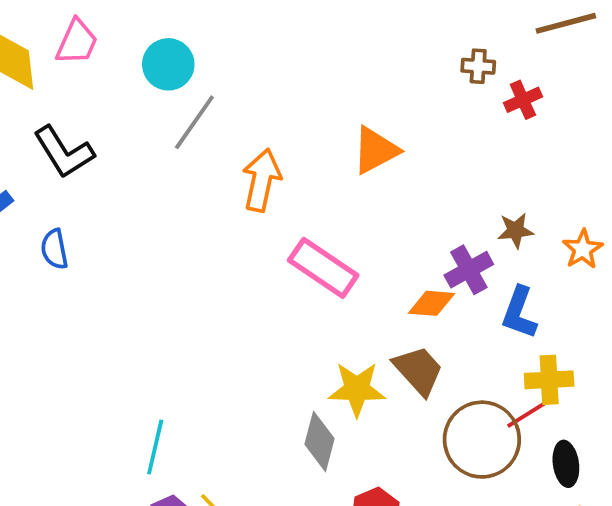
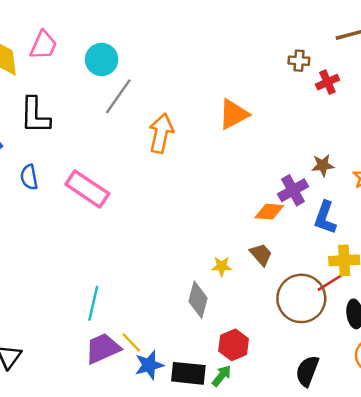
black L-shape: (64, 152) -> (35, 115), turned 33
pink rectangle: (323, 268) -> (87, 189), moved
brown trapezoid: (418, 370) -> (261, 254), size x0.7
yellow star: (357, 389) -> (222, 266), size x0.6

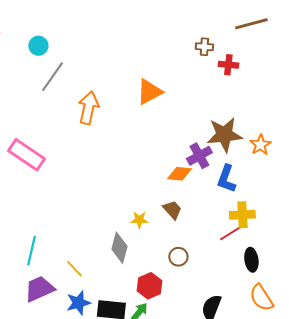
cyan circle: (102, 59) -> (38, 46), size x0.7
red cross: (327, 82) -> (228, 65), turned 30
brown star: (323, 165) -> (224, 135), size x1.8
brown circle: (301, 298) -> (178, 257), moved, size x0.5
yellow line: (131, 342) -> (74, 269), moved

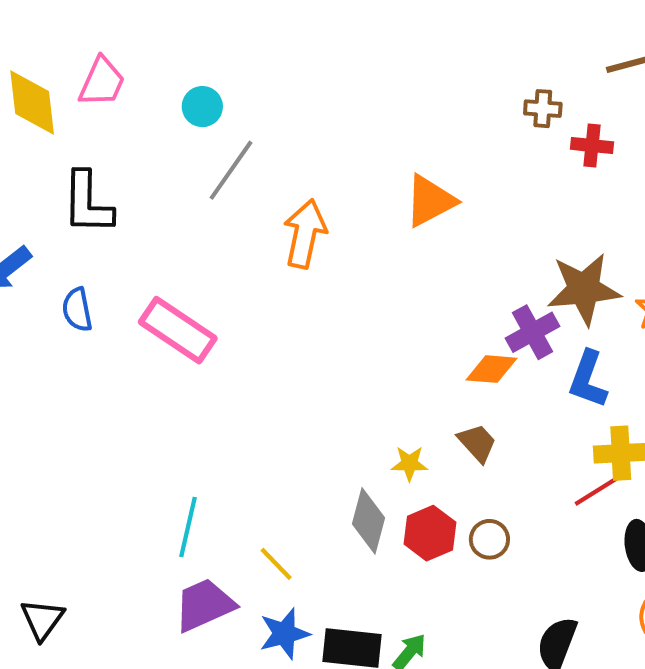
red hexagon: (149, 286) -> (430, 533), moved

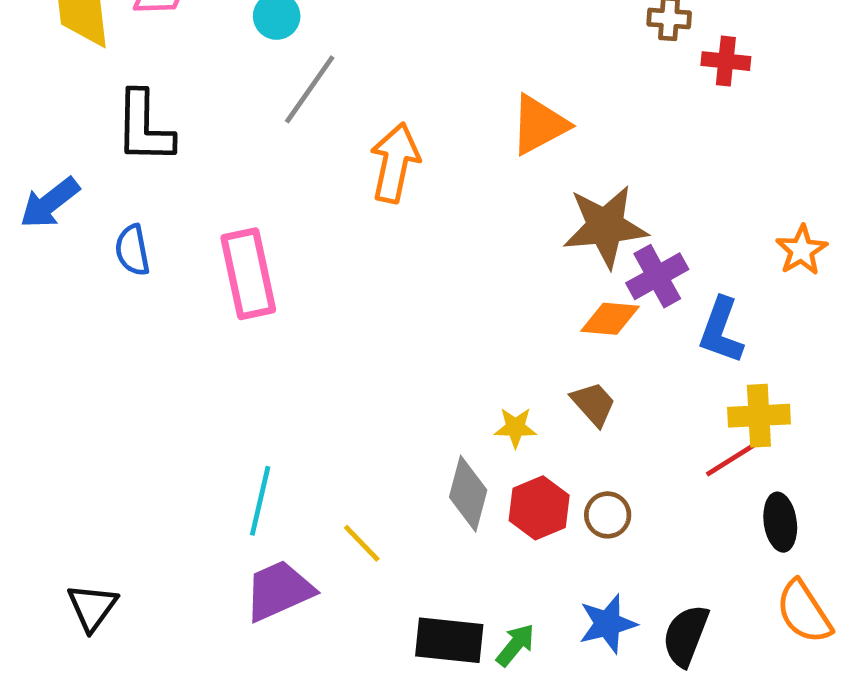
brown star: (584, 289) -> (605, 227), moved
pink rectangle: (178, 330) -> (248, 274), turned 44
blue star: (284, 634) -> (608, 624), moved

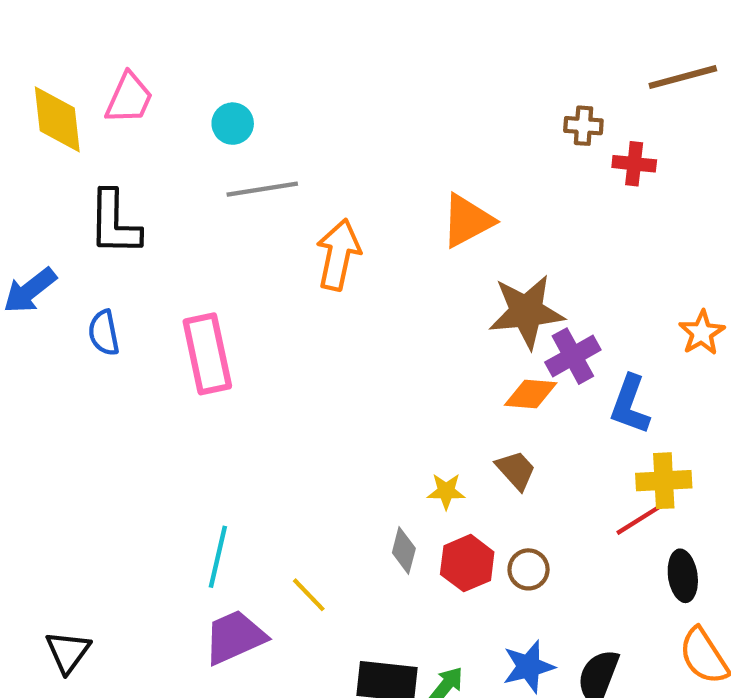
gray line: (310, 89) -> (262, 189), turned 46
gray diamond: (468, 494) -> (404, 550), size x0.7

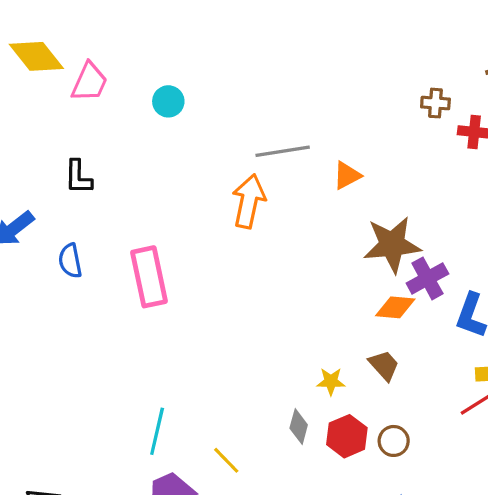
yellow diamond: (57, 119) -> (36, 56), moved, turned -32
gray line: (262, 189) -> (283, 151), moved
orange triangle: (467, 221) -> (347, 175), size x0.7
black L-shape: (114, 223) -> (78, 177), size x0.7

